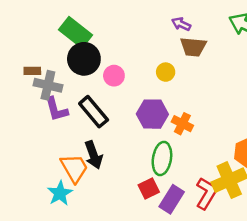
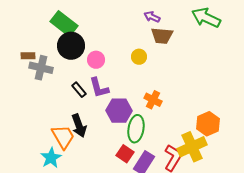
purple L-shape: (56, 109) -> (99, 88), moved
black rectangle: (94, 112) -> (79, 90), size x0.6
purple hexagon: (152, 114) -> (119, 111), moved
red square: (149, 189) -> (125, 154), turned -30

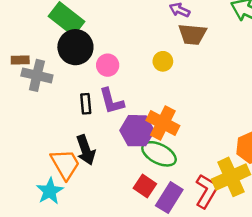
black rectangle: (79, 90) -> (86, 104), turned 35
orange cross: (153, 100) -> (163, 123), moved, size x1.4
green ellipse: (136, 129) -> (159, 154), turned -72

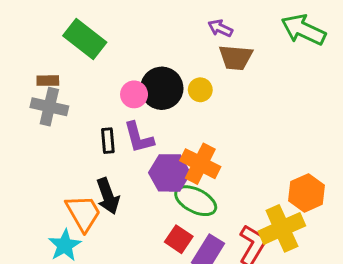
black circle: (75, 47) -> (162, 88), moved
brown rectangle: (20, 60) -> (48, 81), moved

